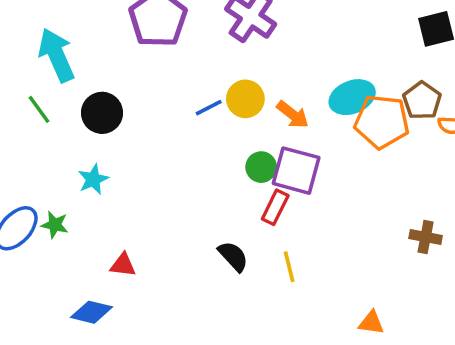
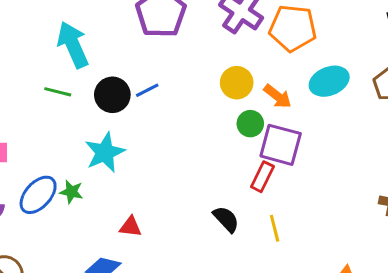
blue line: (209, 108) -> (147, 90), moved
green line: (39, 109) -> (58, 92), turned -40
orange pentagon: (382, 122) -> (293, 28), moved
green circle: (261, 167) -> (250, 124), moved
cyan star: (93, 179) -> (105, 152), size x1.5

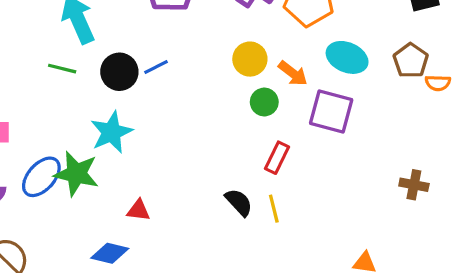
cyan ellipse: (329, 81) -> (347, 57), turned 45
purple square: (281, 145) -> (331, 112), moved
green star: (71, 192) -> (76, 174), size x1.8
yellow line: (275, 228) -> (274, 209), moved

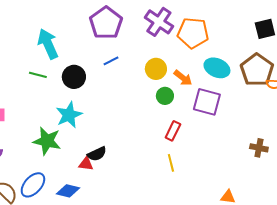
brown pentagon: (411, 61) -> (257, 70), size x1.5
blue line: (156, 67) -> (111, 61), moved
blue ellipse: (41, 177) -> (33, 185), moved
black semicircle: (239, 202) -> (97, 154), moved, turned 108

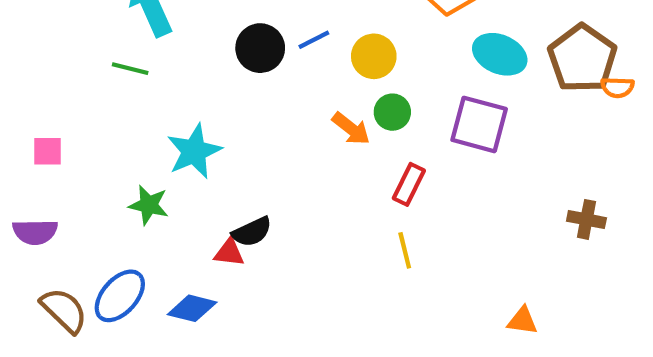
blue line: (111, 61) -> (314, 40), moved
black circle: (74, 77) -> (260, 48), moved
orange arrow: (183, 78) -> (351, 129), moved
green star: (47, 141) -> (149, 205), size x0.7

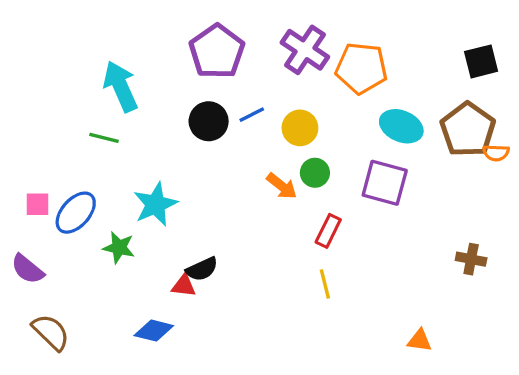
purple semicircle: (35, 232) -> (28, 269), turned 40
blue ellipse: (120, 296) -> (76, 213), moved

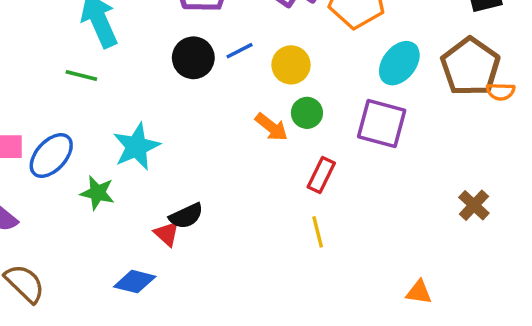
cyan ellipse: (401, 126) -> (399, 63), turned -75
brown cross: (471, 259) -> (474, 205), turned 32
red triangle: (184, 286) -> (167, 234), turned 35

